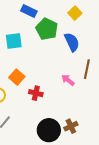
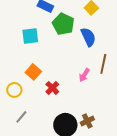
pink arrow: (68, 80) -> (84, 75), turned -96
red cross: (36, 93) -> (52, 88), turned 32

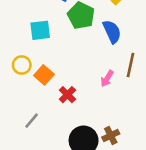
yellow circle: (14, 90) -> (22, 65), moved
gray line: (21, 117) -> (32, 121), moved

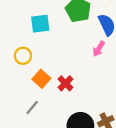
orange square: (44, 75) -> (41, 79), moved
pink arrow: (107, 79) -> (99, 49), moved

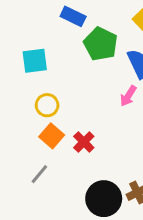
cyan square: (40, 24) -> (35, 61), moved
yellow circle: (23, 56) -> (47, 105), moved

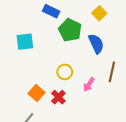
pink arrow: (128, 96) -> (89, 85), moved
yellow circle: (47, 105) -> (65, 72), moved

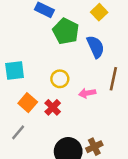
cyan square: (25, 42) -> (15, 70), moved
pink arrow: (89, 85) -> (87, 93), turned 48

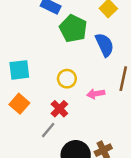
orange square: (28, 103) -> (19, 104), moved
gray line: (18, 132) -> (48, 130), moved

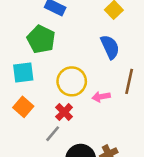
green pentagon: (73, 29) -> (41, 39), moved
yellow circle: (67, 79) -> (72, 81), size x1.5

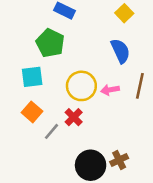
pink arrow: (101, 97) -> (110, 90), moved
gray line: (53, 134) -> (52, 131), moved

